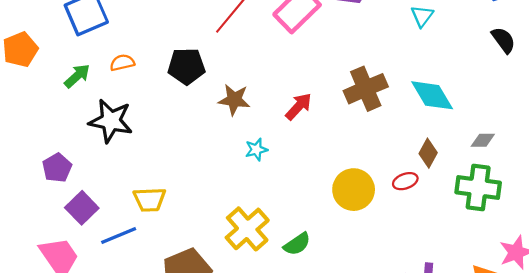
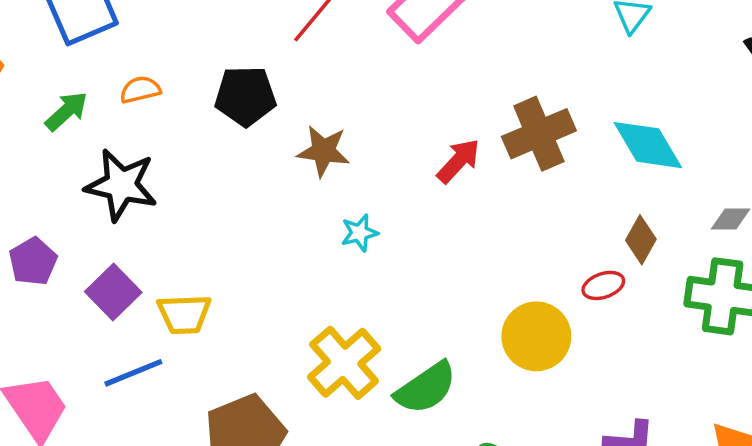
red arrow: (299, 107) -> (458, 161), moved
yellow circle: (354, 190) -> (536, 336), moved
purple square: (82, 208) -> (113, 292), moved
green semicircle: (297, 244) -> (426, 388), size x1.4

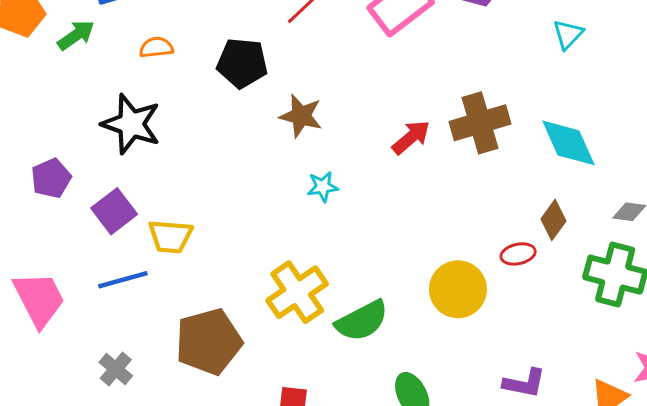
green arrow: (66, 111) -> (76, 35), moved

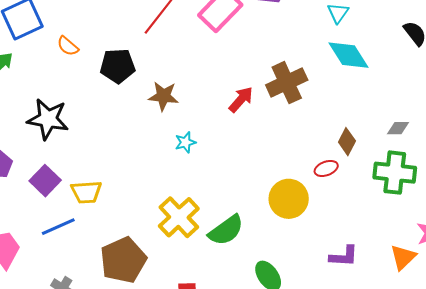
orange semicircle: (156, 47) -> (68, 46), moved, turned -125
cyan diamond: (568, 143) -> (349, 55), moved

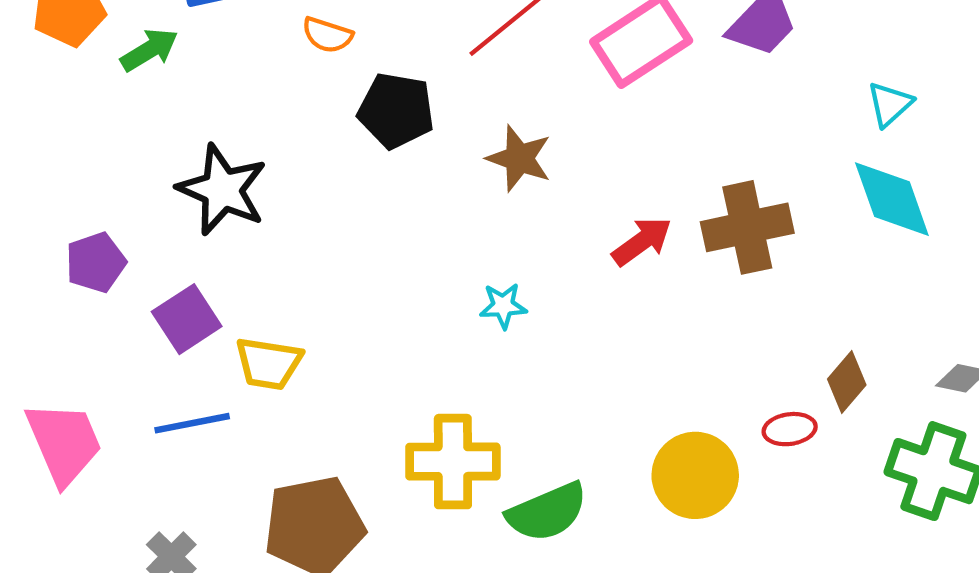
orange semicircle: (68, 46) -> (327, 35), moved, turned -35
brown star: (163, 96) -> (519, 158), moved
yellow cross: (179, 217) -> (453, 462), turned 30

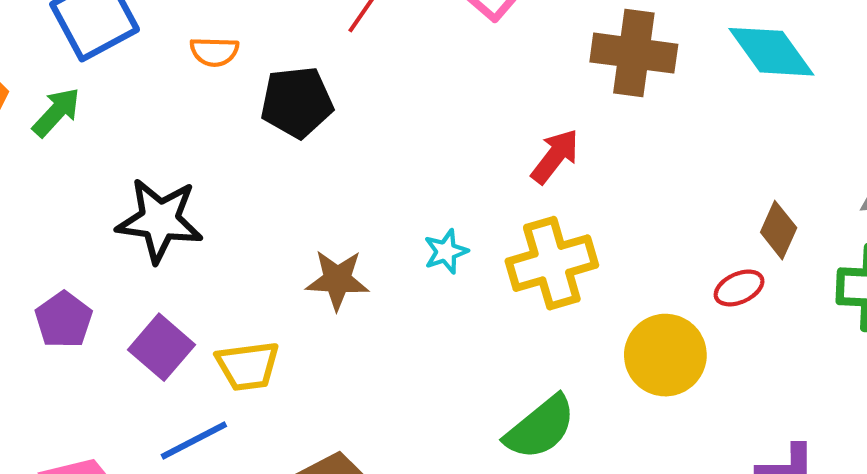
brown star: (519, 158) -> (337, 280), moved
brown cross: (747, 227) -> (634, 53), moved, turned 36
yellow cross: (453, 462) -> (552, 263), moved

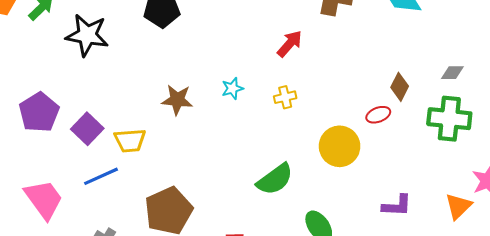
black star: (160, 220) -> (87, 35), moved
yellow cross: (552, 263) -> (285, 97), size x0.5
purple pentagon: (64, 320) -> (39, 112), size x1.4

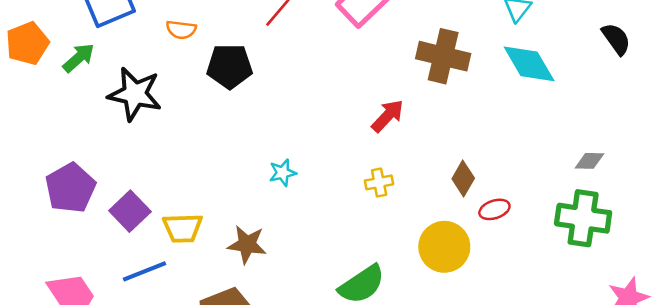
brown diamond: (400, 87) -> (463, 178), moved
cyan star: (232, 88) -> (283, 173), moved
brown star: (177, 100) -> (247, 244), moved

